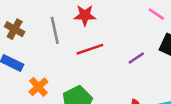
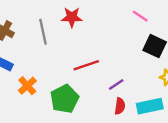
red line: (90, 49) -> (86, 65), moved
purple line: (136, 58) -> (116, 85), moved

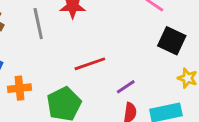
orange cross: (27, 86) -> (20, 88), turned 36

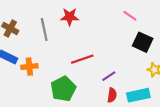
orange cross: (20, 88) -> (29, 67), moved

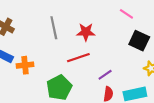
red star: (70, 17) -> (86, 32), moved
gray line: (44, 30) -> (54, 28), moved

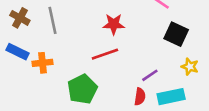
gray line: (54, 28) -> (52, 20), moved
purple line: (105, 75) -> (150, 75), moved

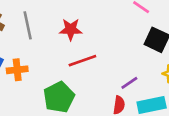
red star: (114, 24) -> (71, 29), moved

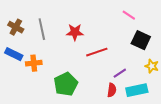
red line: (82, 61) -> (97, 52), moved

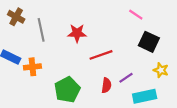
brown cross: (16, 27) -> (16, 17), moved
red semicircle: (112, 90) -> (106, 85), moved

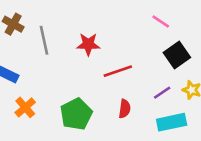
black square: (149, 42) -> (177, 55), turned 30
orange cross: (32, 67) -> (25, 107), moved, turned -35
purple line: (126, 78) -> (162, 93), moved

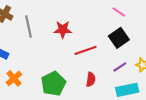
black square: (177, 55) -> (119, 38), moved

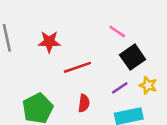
pink line: (119, 12) -> (117, 31), moved
black square: (119, 38) -> (133, 57), moved

